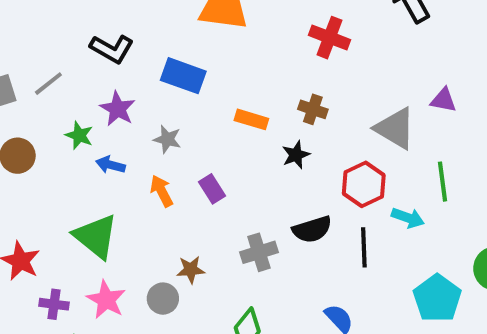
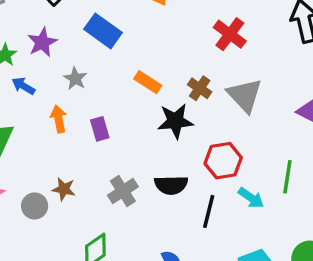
gray triangle: (395, 128) -> (245, 95), moved
black star: (296, 155) -> (175, 121), size x1.5
gray cross: (259, 252) -> (123, 191), turned -32

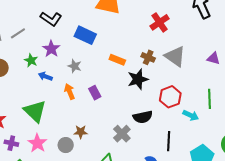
red cross: (230, 34) -> (160, 22), turned 30
gray cross: (123, 191) -> (122, 134), moved
black line: (209, 211) -> (169, 141), moved

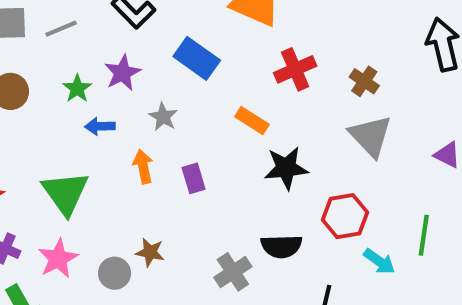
red cross: (160, 22) -> (295, 69), moved
brown cross: (148, 57) -> (364, 81), moved
blue arrow: (45, 76) -> (100, 126), turned -32

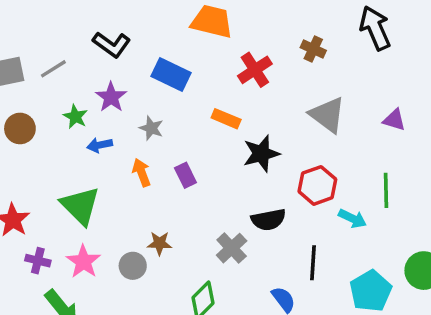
brown cross: (364, 81) -> (313, 49), moved

